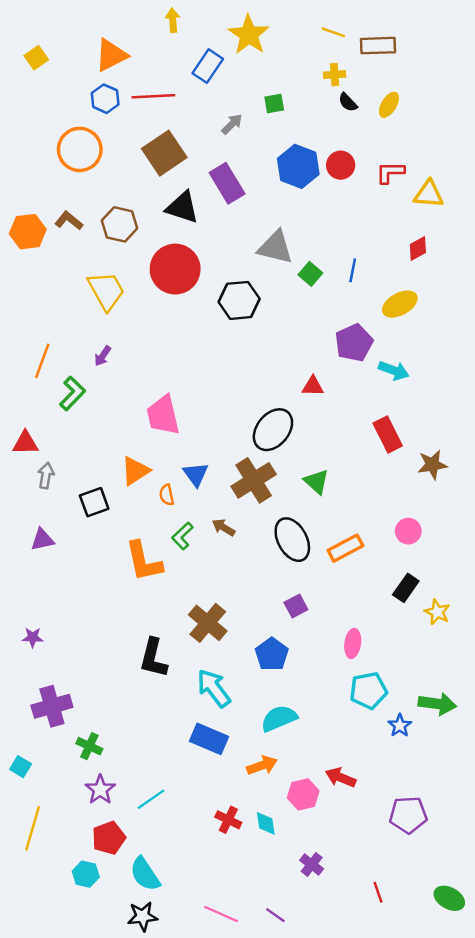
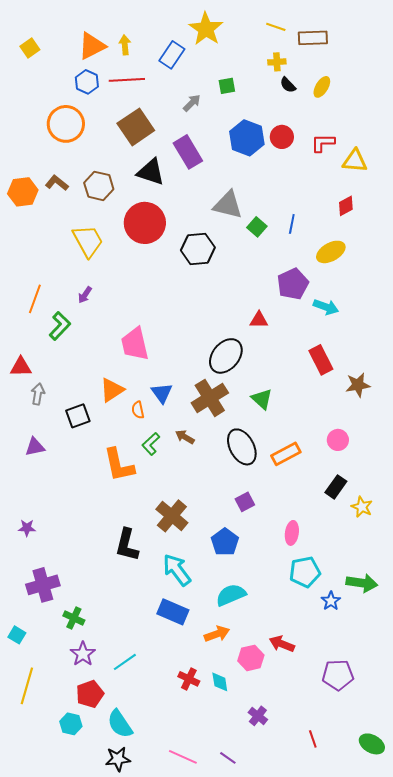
yellow arrow: (173, 20) -> (125, 45), moved

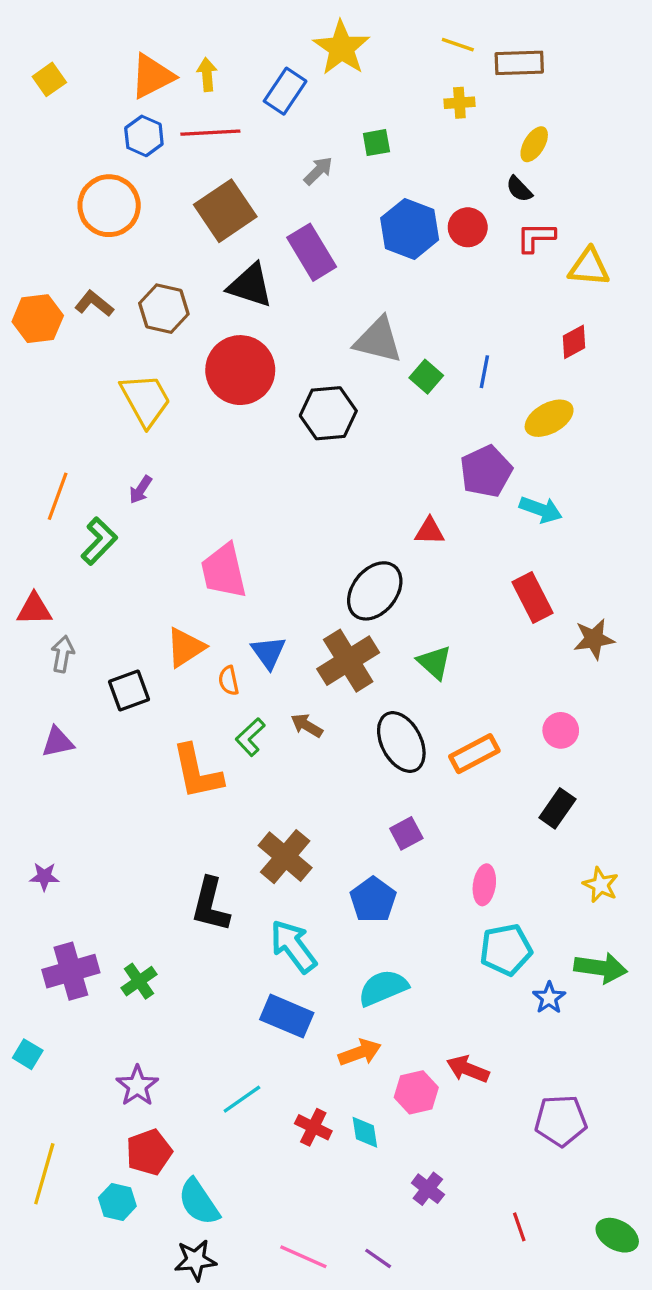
black semicircle: (288, 85) -> (519, 189), moved
yellow star: (362, 507) -> (601, 885), moved
green cross: (74, 618) -> (139, 981), moved, turned 30
cyan line: (125, 662) -> (242, 1099), moved
yellow line: (27, 686) -> (44, 1174), moved

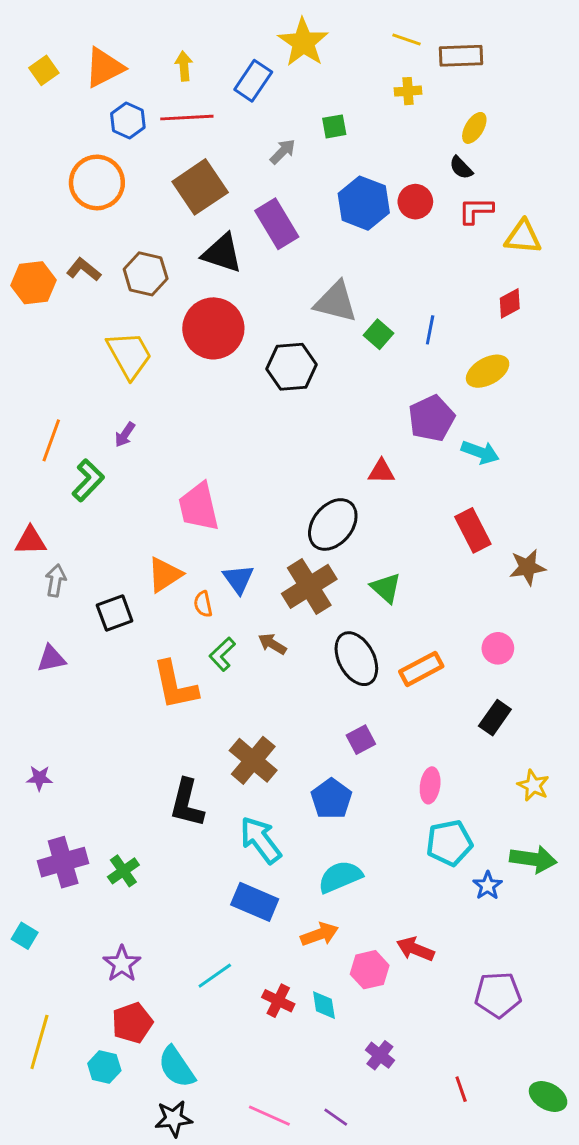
orange triangle: (152, 76) -> (104, 67), moved

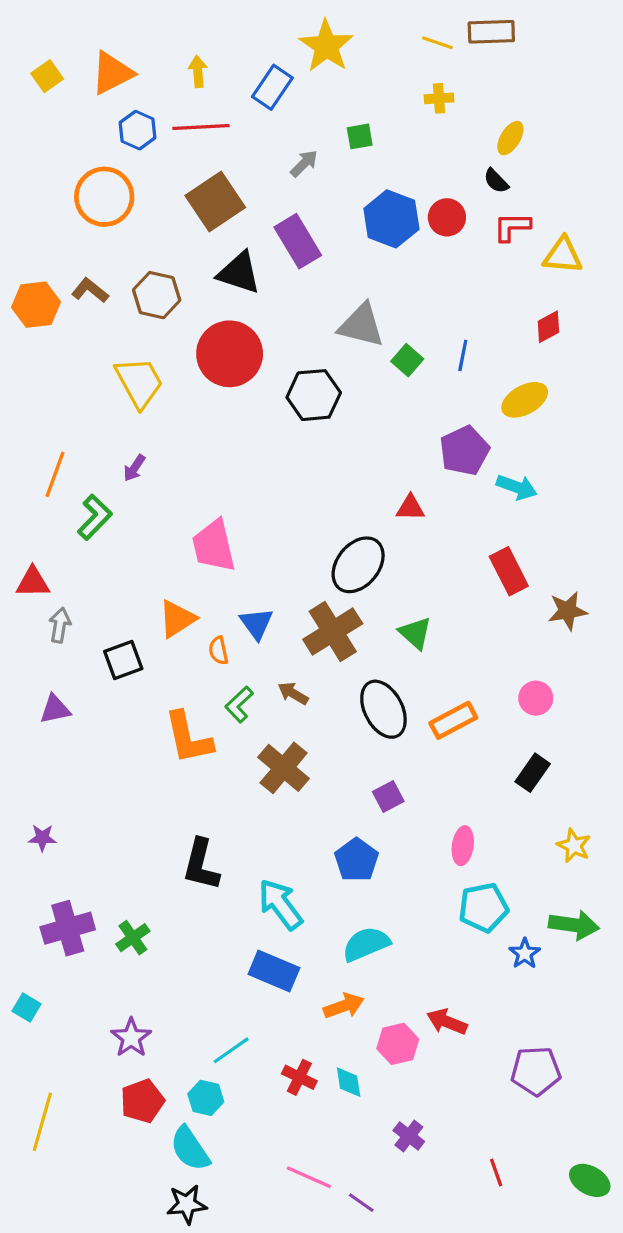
brown rectangle: (461, 56) -> (491, 32), moved
brown cross: (253, 760) -> (284, 768), moved
cyan hexagon: (104, 1067) -> (206, 1098), moved
pink line: (269, 1116) -> (309, 1177), moved

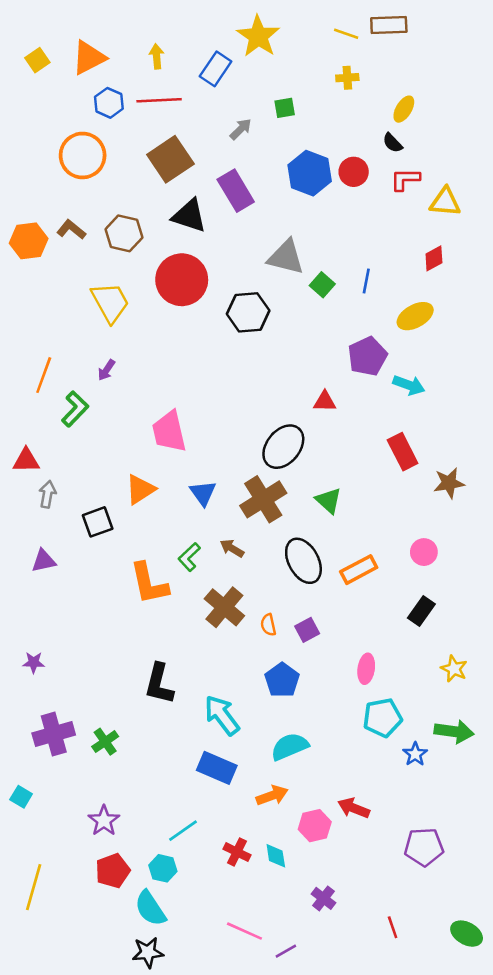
orange semicircle: (218, 651) -> (268, 625), moved
purple line: (361, 1203) -> (286, 951), turned -65

